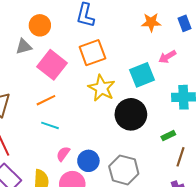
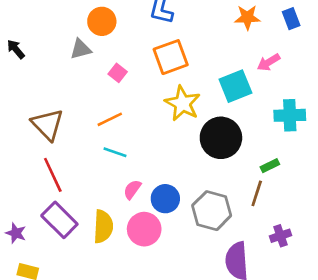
pink square: (52, 65) -> (118, 73), size x0.5
brown line: (180, 157) -> (257, 193), moved

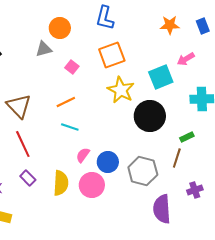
purple rectangle: (59, 220) -> (28, 178), size x0.6

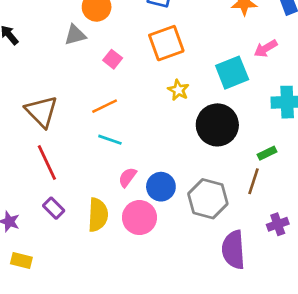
yellow star: (121, 90) -> (178, 90), size x0.6

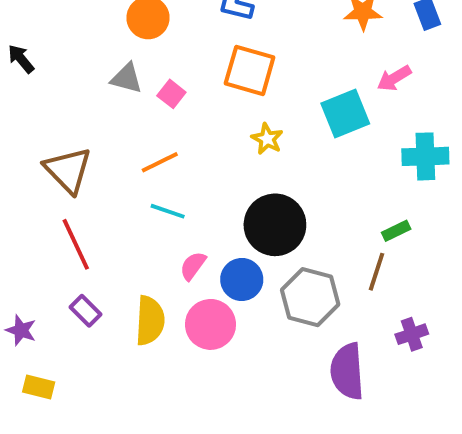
gray triangle: (75, 35) -> (127, 78), moved, turned 30
orange square: (166, 43) -> (250, 70), turned 36
black circle: (217, 125) -> (275, 225), moved

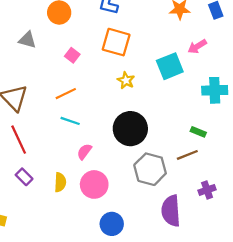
gray triangle: (127, 78) -> (27, 40), moved
green rectangle: (396, 231) -> (198, 132), turned 48
brown line: (377, 272) -> (187, 155), turned 50
blue circle: (242, 280) -> (112, 224), moved
yellow semicircle: (150, 321) -> (60, 182), size x0.7

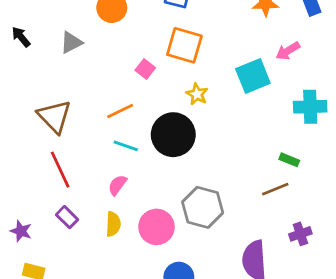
gray triangle: (27, 40) -> (71, 42), turned -42
pink square: (72, 55) -> (145, 69), moved
black circle: (130, 129) -> (173, 135), moved
pink semicircle: (84, 152) -> (117, 185), moved
gray hexagon: (150, 169) -> (203, 207), moved

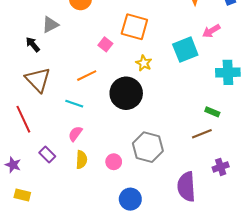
black arrow: (21, 37) -> (33, 44), moved
cyan line: (126, 146) -> (74, 104), moved
red line: (60, 170) -> (23, 119), moved
pink semicircle: (117, 185) -> (75, 134), moved
pink circle: (156, 227) -> (114, 162), size x0.6

